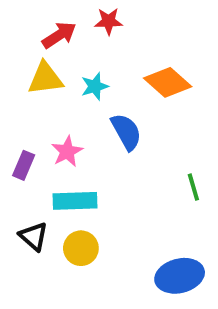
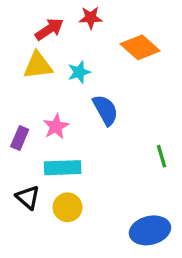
orange diamond: (168, 82) -> (140, 47), moved

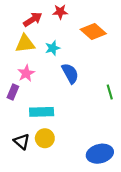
pink star: (56, 126) -> (26, 73), moved
green line: (162, 156) -> (110, 92), moved
black triangle: (28, 197) -> (22, 142), moved

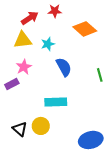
purple rectangle: (13, 92) -> (12, 84), turned 40
green line: (110, 92) -> (100, 75), moved
cyan rectangle: (42, 112) -> (56, 102), moved

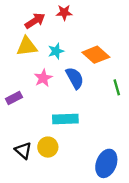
orange diamond: (85, 29) -> (96, 55), moved
pink star: (24, 67) -> (43, 78), moved
blue ellipse: (91, 140) -> (106, 163), turned -55

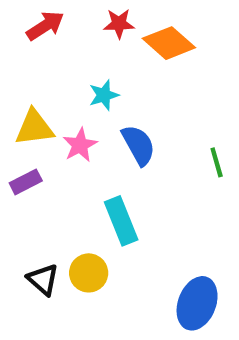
red arrow: (35, 21) -> (45, 26), moved
yellow triangle: (27, 46) -> (34, 128), moved
orange diamond: (96, 55) -> (169, 43), moved
cyan rectangle: (65, 119) -> (121, 221), turned 70

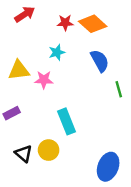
red star: (119, 24) -> (65, 23), moved
pink star: (80, 145) -> (44, 80), turned 30
blue semicircle: (138, 145) -> (100, 61), moved
purple rectangle: (26, 182) -> (12, 113), moved

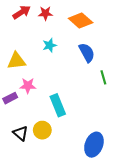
red star: (65, 23) -> (45, 13), moved
pink star: (44, 80) -> (28, 86), moved

